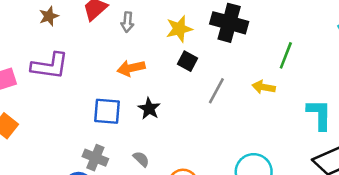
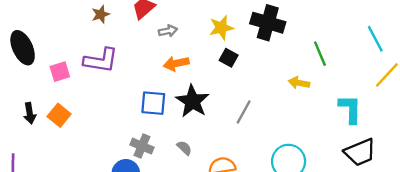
gray arrow: (127, 22) -> (168, 31), moved, turned -108
green line: (286, 55) -> (320, 54), turned -45
gray line: (216, 91) -> (244, 112), moved
black star: (149, 109) -> (192, 101), size x1.6

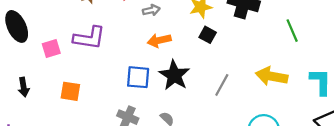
yellow arrow: (299, 83) -> (272, 76), moved, size x1.6
orange square: (59, 115) -> (70, 91), moved, turned -30

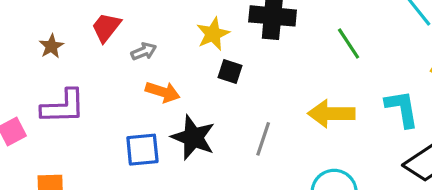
orange arrow: (159, 40) -> (163, 92), turned -140

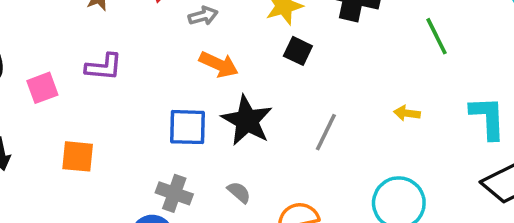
purple L-shape: (63, 107) -> (104, 67), size x0.7
yellow arrow: (331, 114) -> (407, 113), size x0.5

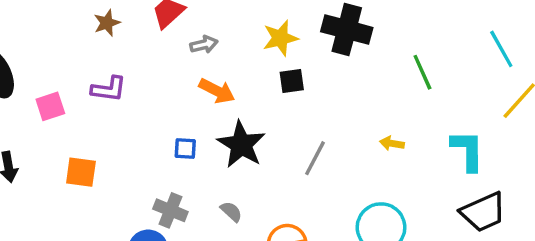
black square: (298, 51) -> (292, 81), turned -36
blue square: (188, 127) -> (185, 148), size x0.6

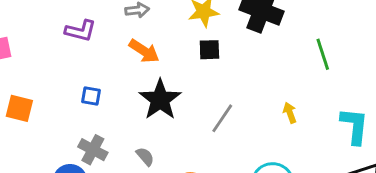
purple L-shape: (109, 89) -> (81, 31), moved
yellow arrow: (392, 143) -> (290, 113), turned 54
blue square: (185, 148) -> (91, 96), moved

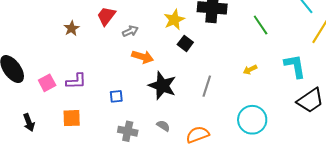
purple L-shape: (81, 31) -> (76, 81), moved
black square: (209, 50) -> (185, 43), turned -35
yellow arrow: (290, 113) -> (250, 70), turned -80

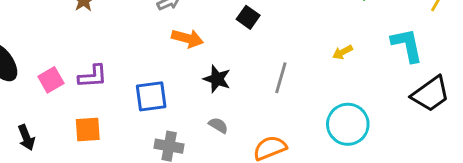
black star: (162, 86) -> (217, 79), size x0.7
blue square: (116, 96) -> (151, 96), size x1.6
gray semicircle: (163, 126) -> (218, 125), moved

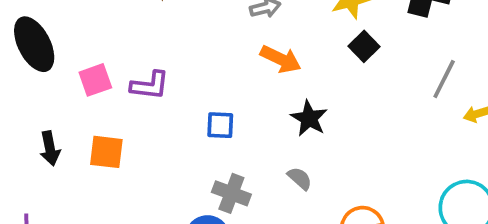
gray line: (281, 78) -> (444, 79), moved
blue square: (151, 96) -> (220, 125), size x0.7
orange square: (88, 130) -> (106, 152), moved

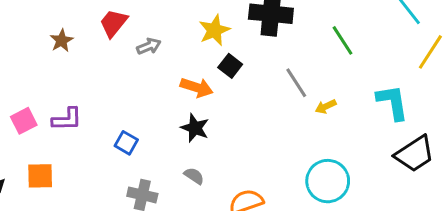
orange arrow: (281, 59) -> (197, 87), moved
gray line: (444, 79) -> (296, 83), turned -52
blue square: (220, 125) -> (126, 143), turned 35

